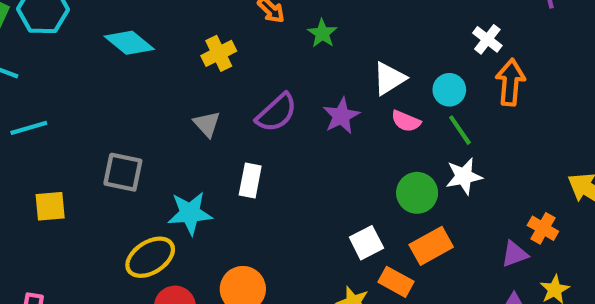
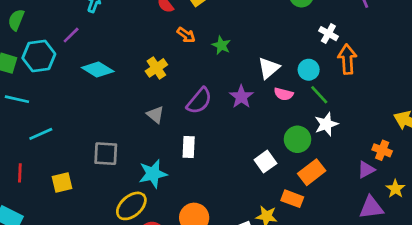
white square: (366, 243) -> (265, 162), moved

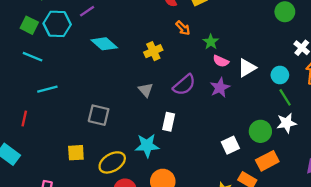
pink semicircle: (284, 94) -> (221, 61), moved
cyan star: (153, 174) -> (147, 146), moved
yellow square: (62, 183) -> (76, 153), moved

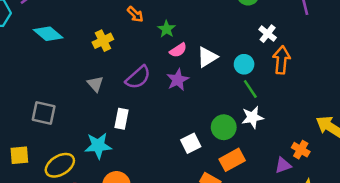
pink semicircle: (221, 61) -> (178, 50), turned -56

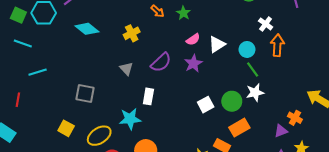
green star: (166, 29) -> (183, 13), moved
white square: (191, 143) -> (206, 105), moved
yellow square: (19, 155) -> (66, 128), turned 35

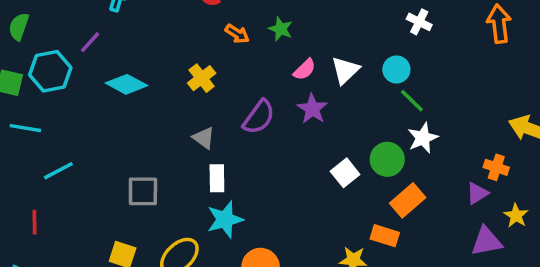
orange arrow: (277, 45) -> (499, 24), moved
white rectangle: (148, 96) -> (217, 178), moved

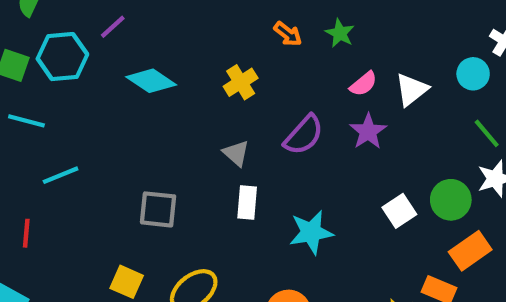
cyan circle: (396, 70) -> (473, 74), moved
cyan star: (225, 219) -> (311, 232), moved

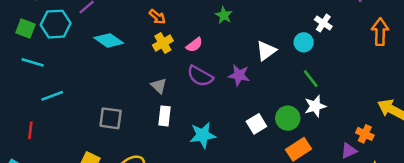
orange arrow: (288, 34) -> (157, 17), moved
pink semicircle: (363, 84) -> (194, 45), moved
purple star: (368, 131) -> (239, 75), turned -30
purple semicircle: (304, 135) -> (200, 76), turned 76

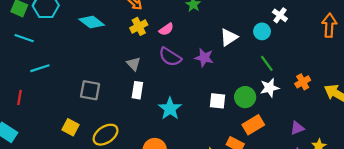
white square: (256, 124) -> (217, 101), turned 35
orange cross: (365, 134) -> (303, 82), moved, turned 32
cyan star: (203, 135) -> (170, 109), turned -30

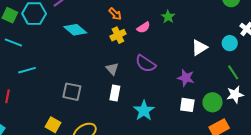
pink semicircle: (166, 29) -> (143, 27), moved
purple star: (204, 58) -> (186, 78), moved

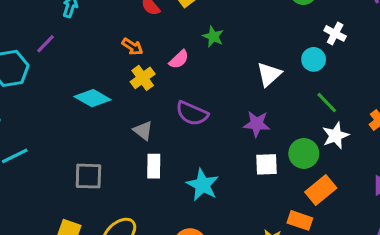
cyan diamond: (75, 30) -> (93, 98), moved

